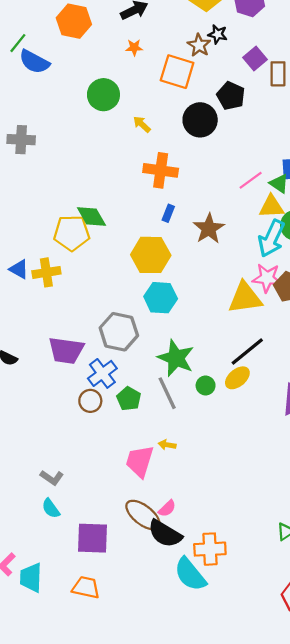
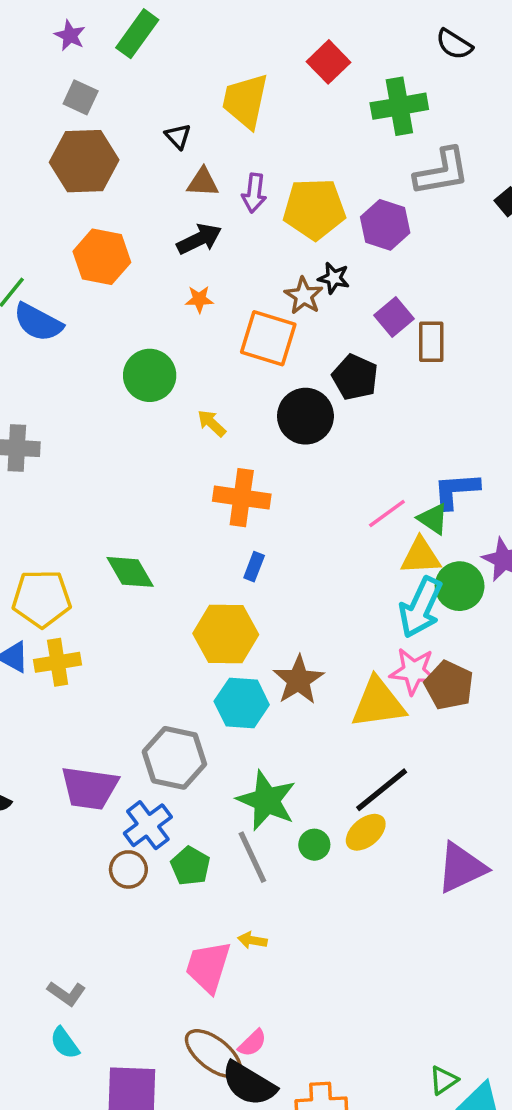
brown star: (209, 229) -> (298, 680), moved
yellow pentagon: (72, 233) -> (42, 599), moved

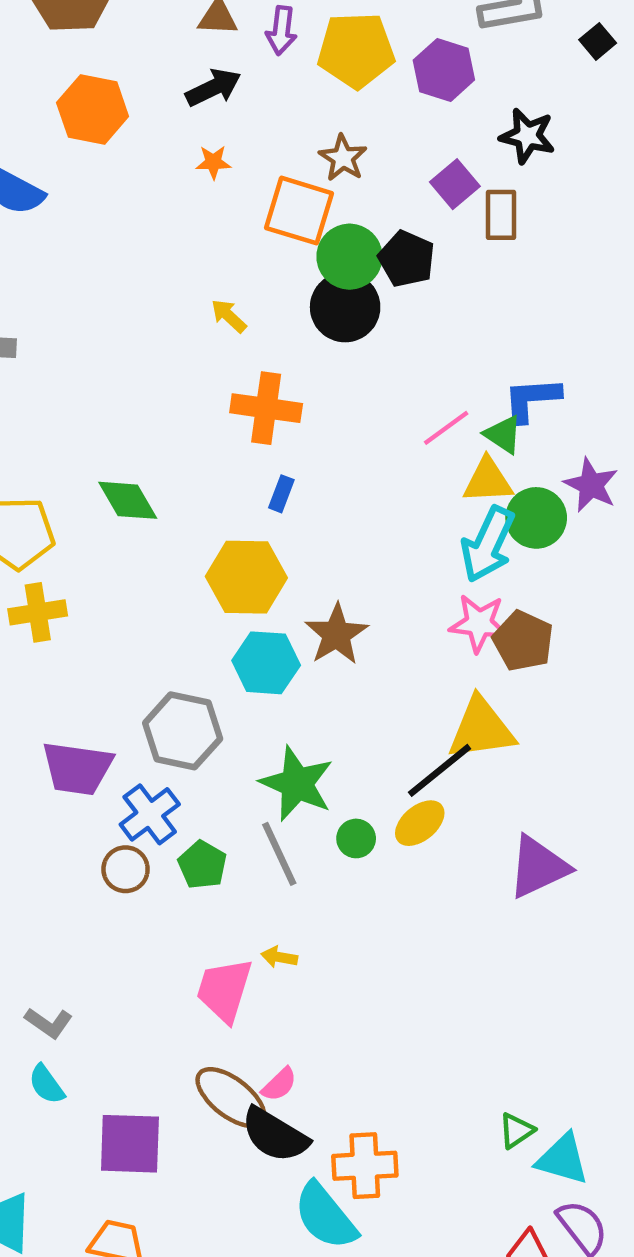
black star: (334, 278) -> (527, 136), moved, size x1.4
green circle: (150, 375) -> (349, 257), moved
yellow triangle: (378, 703) -> (481, 729), moved

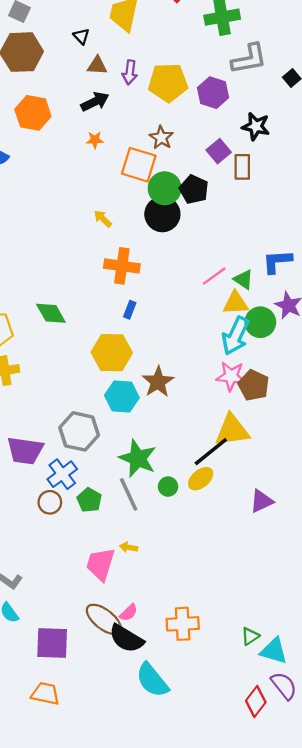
blue L-shape: (532, 399) -> (277, 261), moved
purple triangle: (538, 867) -> (261, 501), size x0.7
orange cross: (365, 1166) -> (183, 624), moved

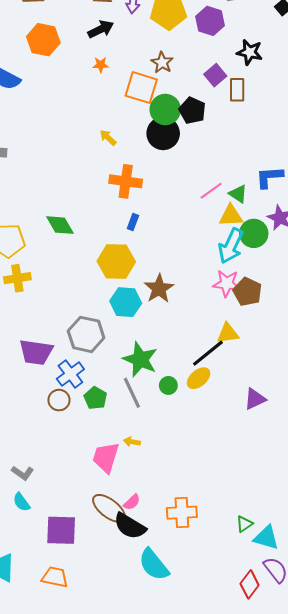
yellow triangle: (232, 430) -> (228, 333), size x0.7

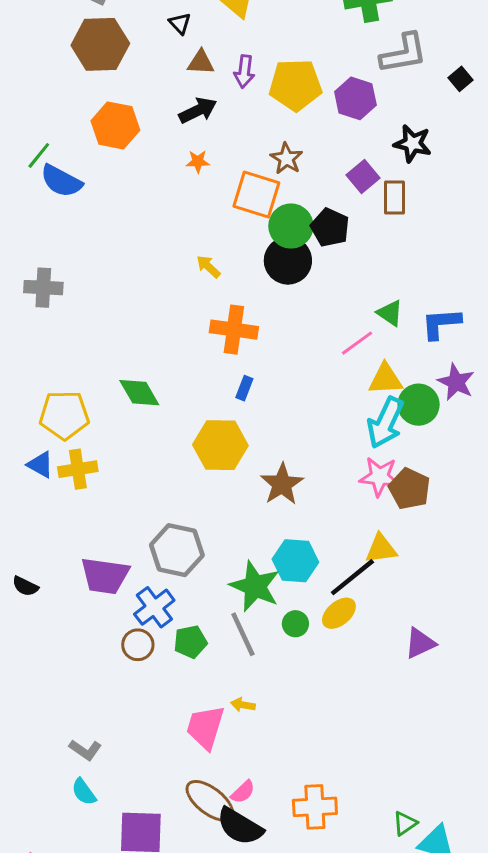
green triangle: (238, 194) -> (390, 313), moved
cyan hexagon: (126, 302) -> (295, 561), moved
green pentagon: (95, 398) -> (190, 642), turned 30

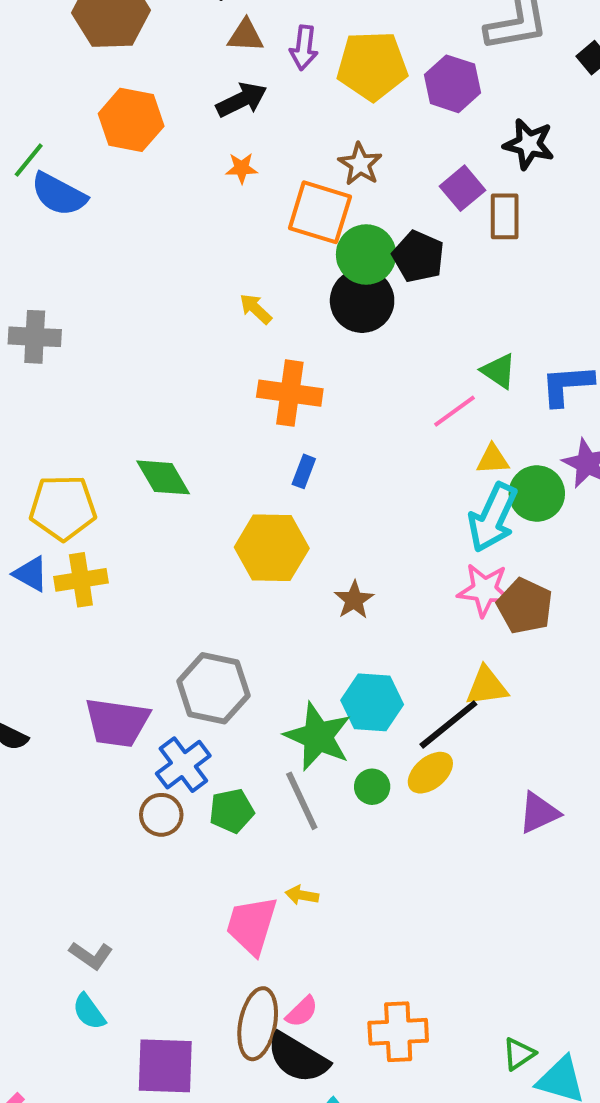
yellow triangle: (385, 379) -> (493, 459), size x0.7
brown star: (282, 484) -> (354, 600), size x0.7
brown ellipse: (210, 801) -> (258, 1024), turned 63

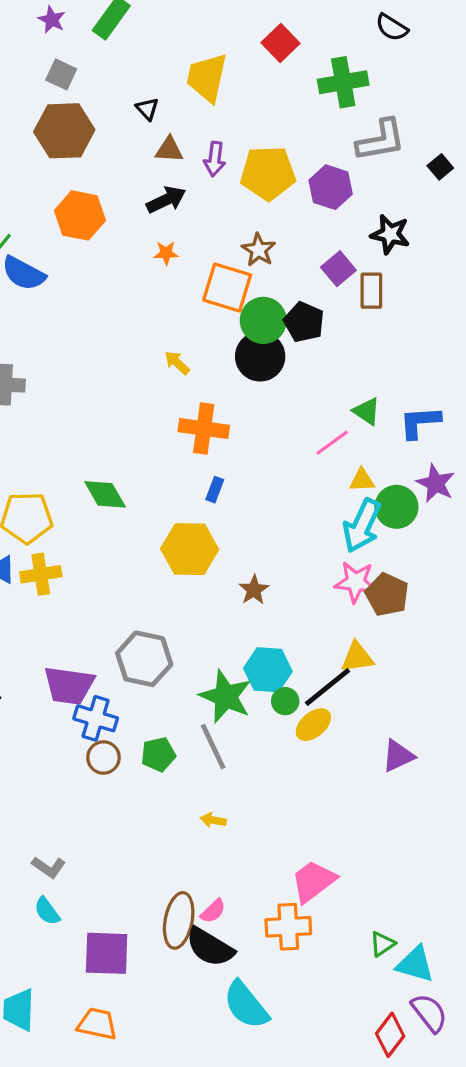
blue cross: (183, 765) -> (96, 718), moved, turned -36
green circle: (372, 787) -> (285, 701), moved
pink trapezoid: (252, 925) -> (313, 881), moved, turned 36

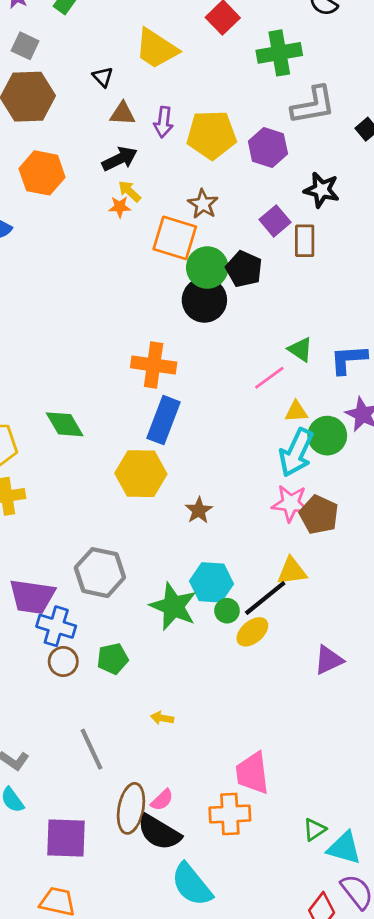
yellow trapezoid: (207, 78) -> (156, 49), turned -69
yellow arrow: (177, 363) -> (130, 191), moved
blue rectangle: (215, 490) -> (163, 420), size x2.0
gray line: (213, 747) -> (91, 749), moved
pink trapezoid: (313, 881) -> (252, 773), turned -60

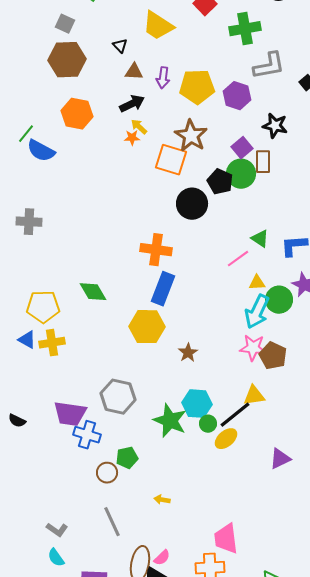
brown star: (203, 204) -> (191, 136), size x1.5
green circle: (207, 268) -> (241, 174), moved
brown circle: (63, 662) -> (107, 473), moved

